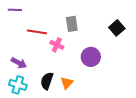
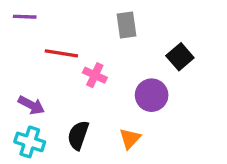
gray rectangle: (72, 24) -> (127, 25), moved
black square: (117, 28) -> (180, 57), moved
orange triangle: (67, 83) -> (130, 139), moved

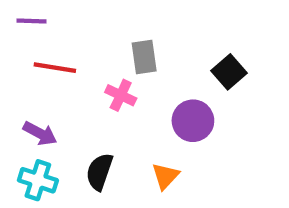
gray rectangle: (127, 25) -> (144, 57), moved
red line: (61, 53) -> (55, 68), moved

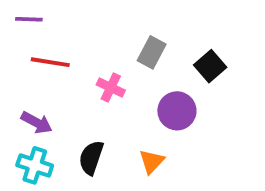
gray rectangle: (144, 57) -> (152, 52), moved, turned 36

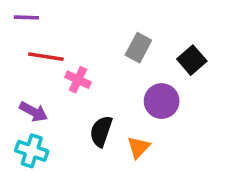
pink cross: (111, 87) -> (78, 80), moved
black semicircle: (91, 158) -> (101, 131), moved

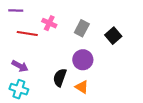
pink cross: (78, 80) -> (49, 23), moved
purple circle: (162, 101) -> (83, 60), moved
orange triangle: (138, 147) -> (82, 87), turned -40

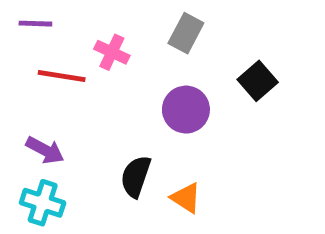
gray rectangle: (82, 28) -> (186, 33), moved
purple circle: (83, 60) -> (186, 110), moved

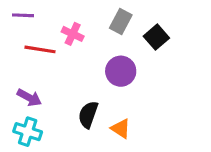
black square: (258, 81) -> (156, 37), moved

